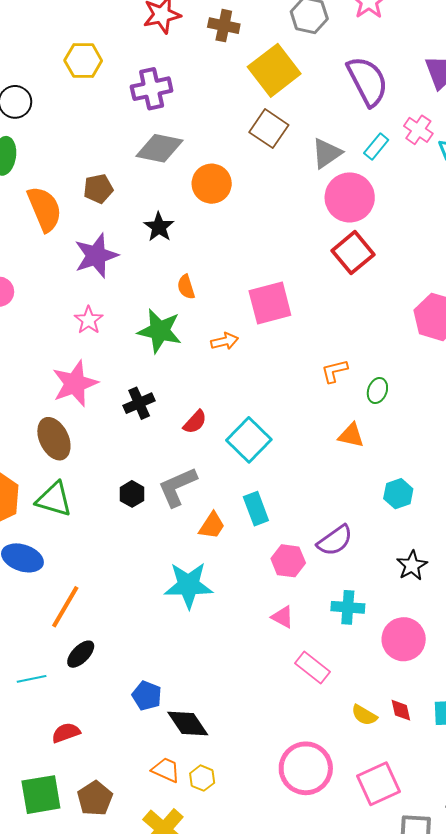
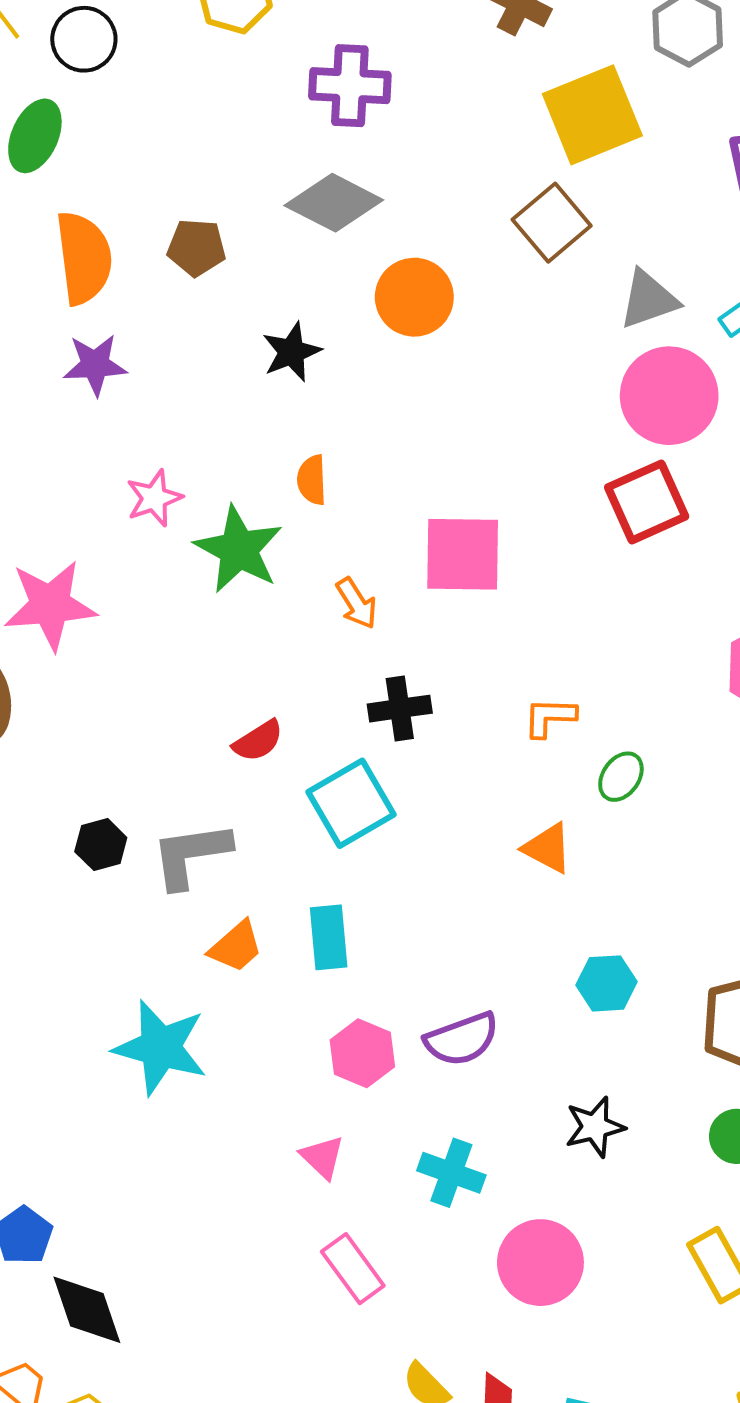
purple star: (96, 256) -> (95, 365), moved, size x0.7
pink star: (89, 320) -> (154, 498), moved
orange arrow: (225, 341) -> (356, 603), turned 56
black cross: (139, 403) -> (400, 709), moved

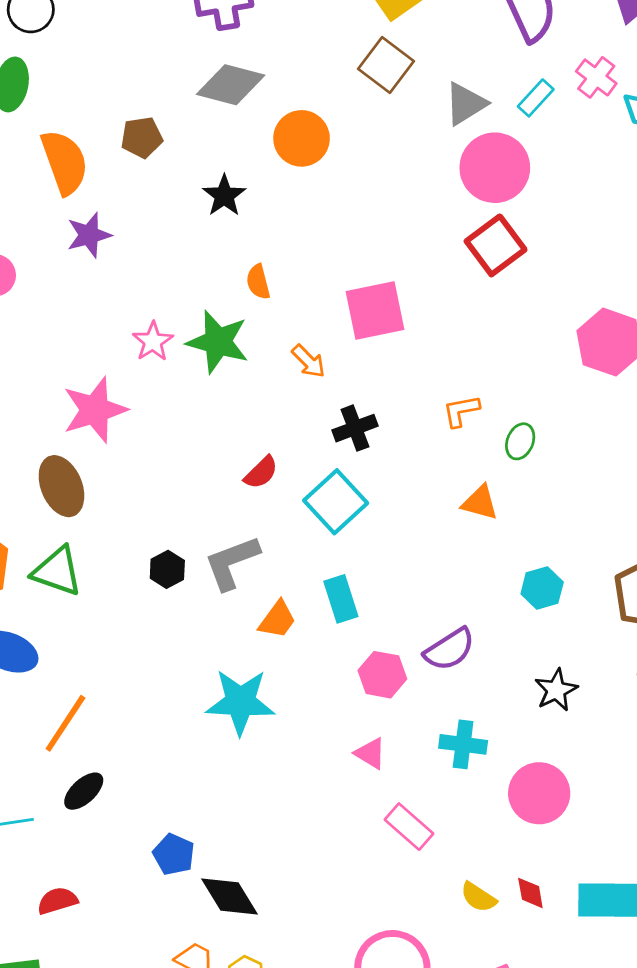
pink star: (154, 498) -> (153, 341), moved

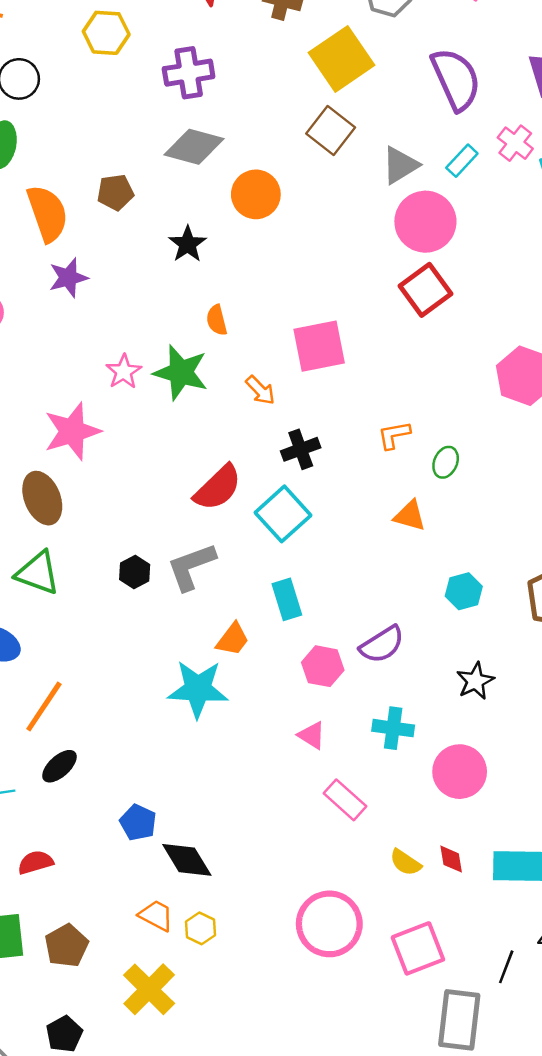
red semicircle: (261, 473) -> (218, 488), size x1.6
orange trapezoid: (277, 620) -> (233, 639), moved

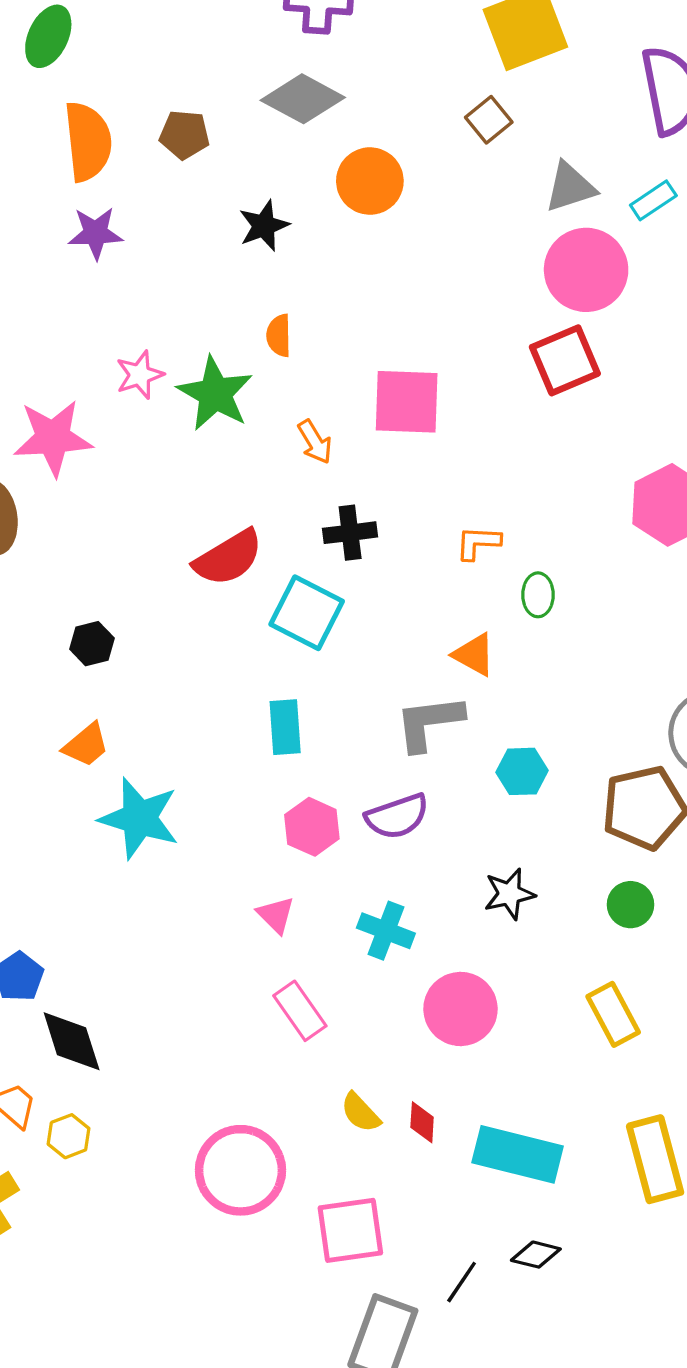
brown square: (331, 131) -> (489, 120), size x0.7
green ellipse: (446, 462) -> (538, 595), turned -36
cyan square: (283, 514) -> (307, 613), turned -34
gray L-shape: (191, 567) -> (429, 723), moved
orange trapezoid: (233, 639) -> (86, 745), moved

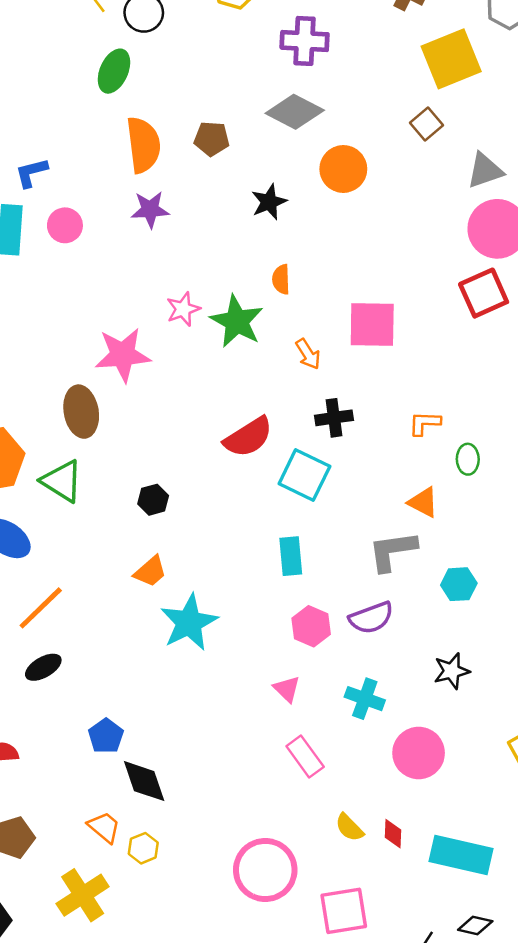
cyan star: (139, 818) -> (189, 623), turned 30

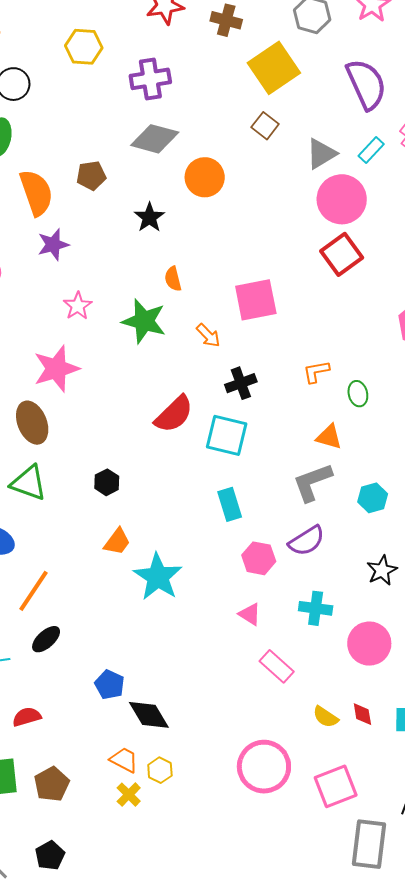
pink star: (183, 309) -> (78, 306), moved
yellow cross: (83, 895) -> (129, 795), moved, size x0.6

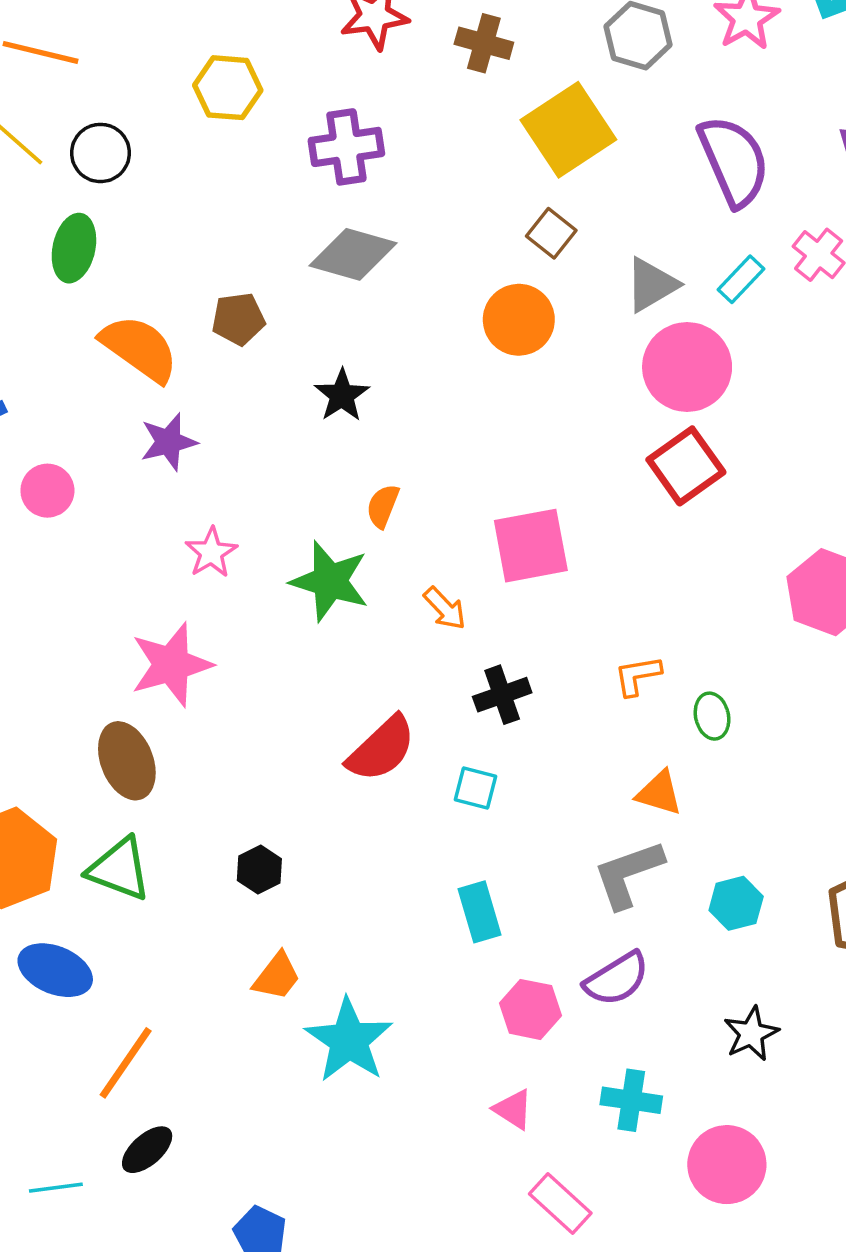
orange circle: (205, 177) -> (519, 320), moved
orange semicircle: (36, 193) -> (139, 348), turned -36
orange semicircle: (173, 279) -> (383, 506), turned 35
cyan square: (227, 435) -> (476, 788), size x0.6

